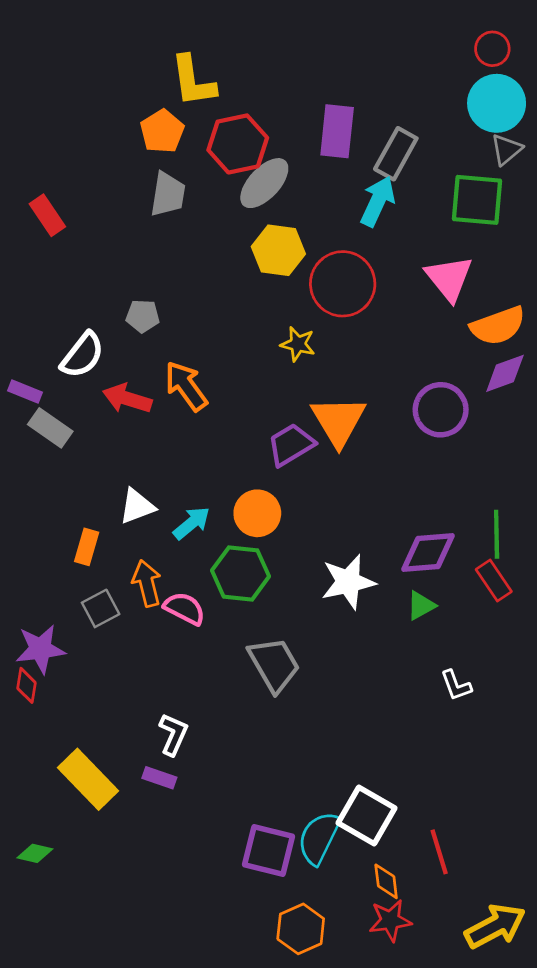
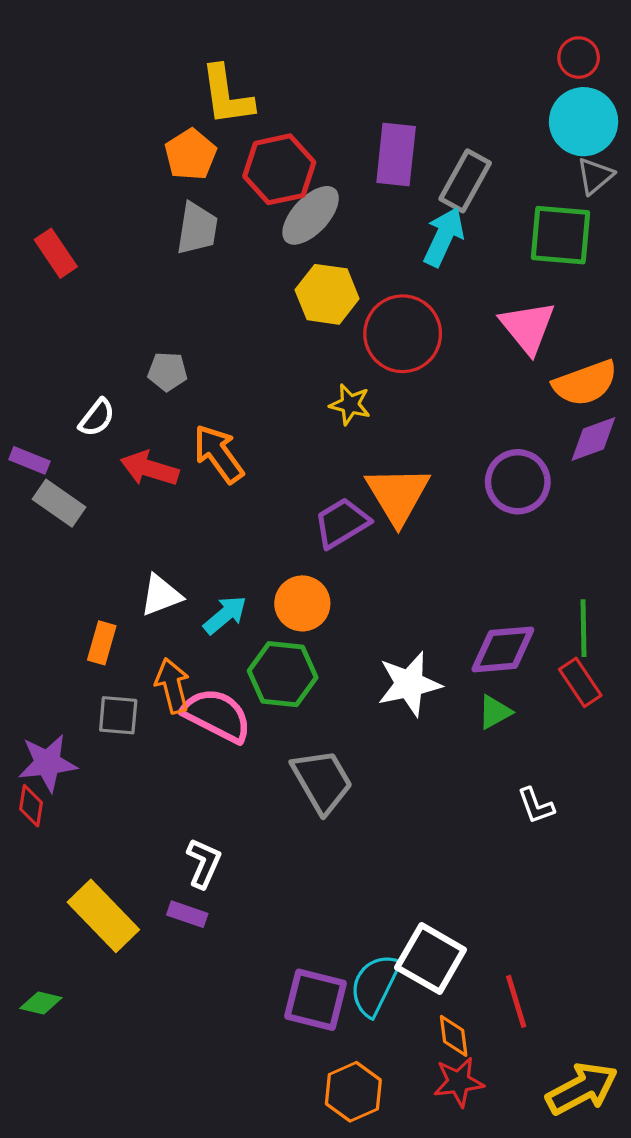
white semicircle: (82, 355) -> (97, 418), size x0.7
gray square: (101, 608) -> (118, 715), turned 33
pink semicircle: (185, 608) -> (217, 715), size x1.4

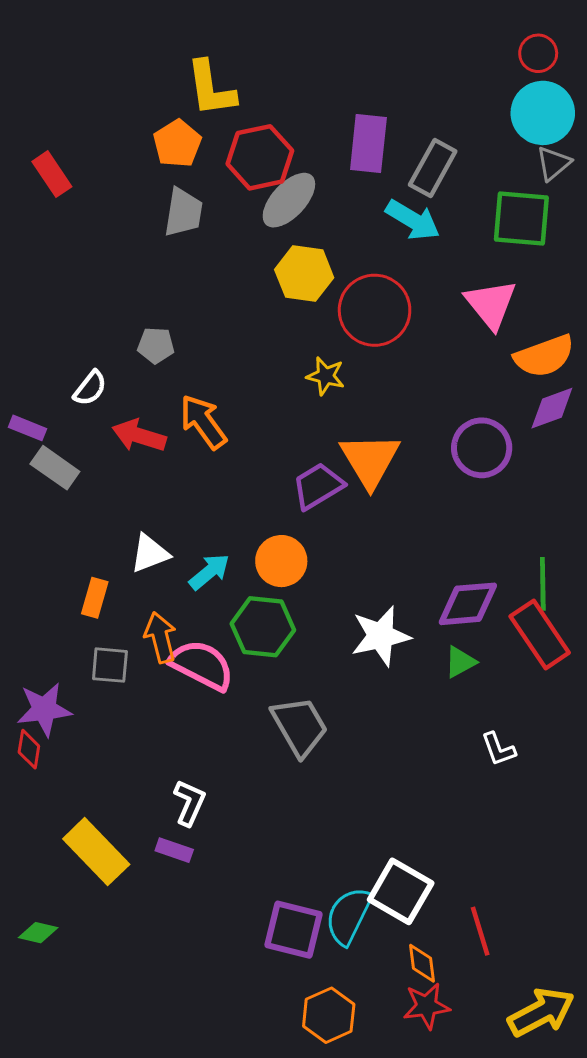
cyan arrow: (444, 237) -> (413, 220), turned 96
red rectangle: (56, 253) -> (52, 174), moved
red rectangle: (580, 682) -> (540, 634), size x1.5

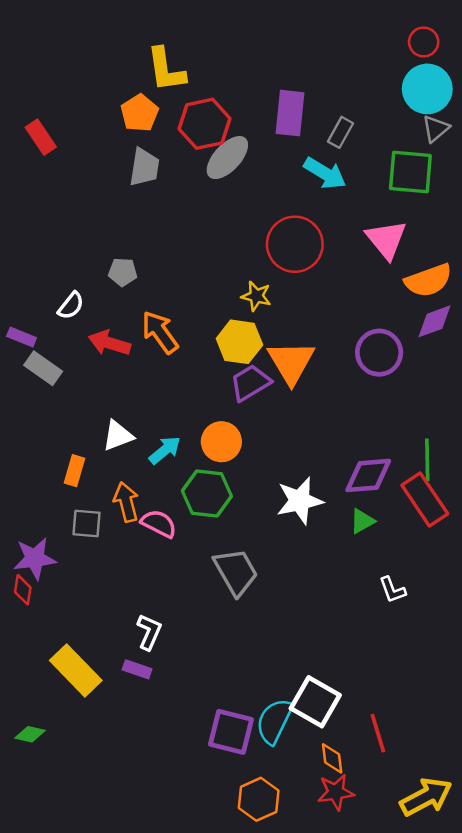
gray rectangle: (433, 168) -> (341, 132), size x0.7
yellow hexagon: (304, 274) -> (239, 342), moved
pink semicircle: (202, 665) -> (159, 524), size x0.7

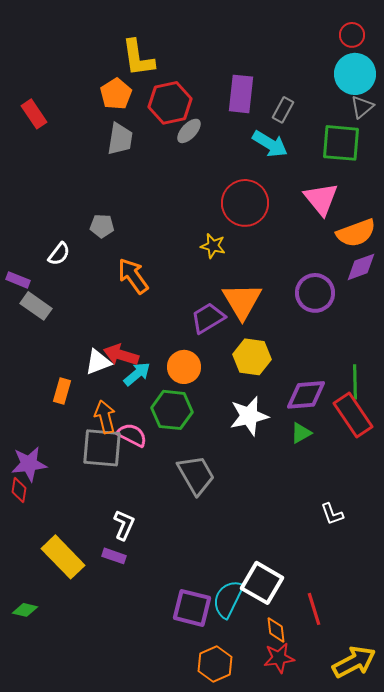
gray ellipse: (227, 158) -> (189, 131), size x0.7
yellow hexagon: (239, 342) -> (252, 357), moved
red arrow: (109, 343) -> (121, 355), moved
gray square: (87, 524) -> (102, 448), moved, size x1.6
white L-shape: (392, 590) -> (332, 514), moved

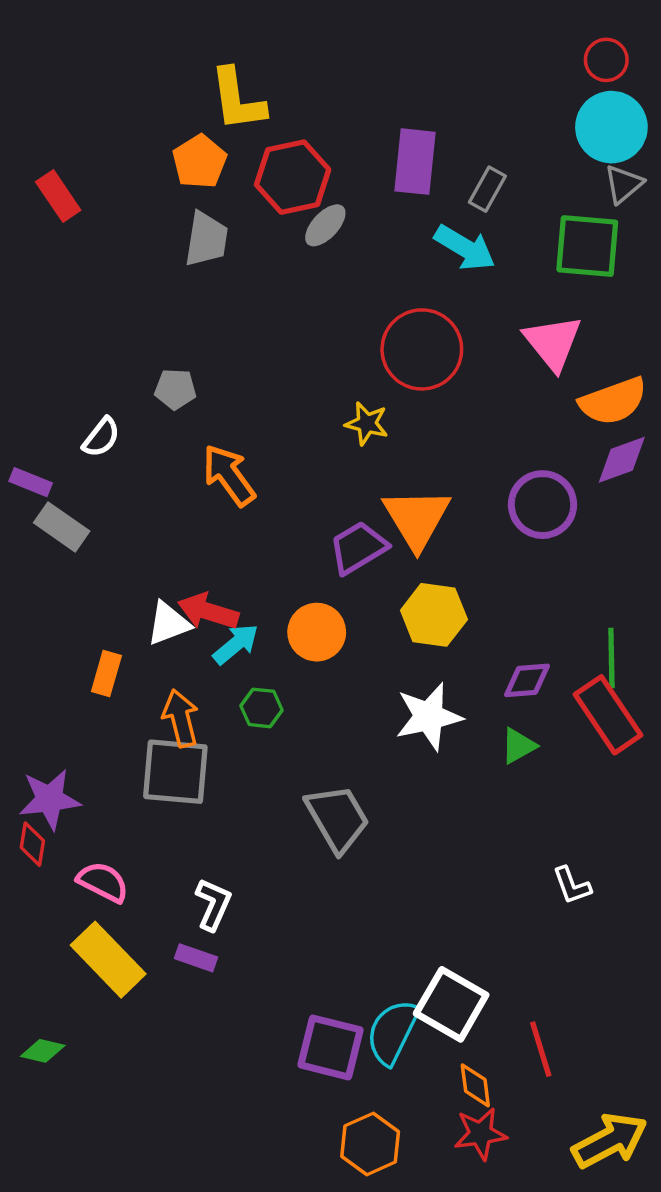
purple diamond: (306, 395) -> (527, 680), size x0.7
green hexagon: (172, 410) -> (262, 708), moved, size x0.6
pink semicircle: (132, 435) -> (103, 882), moved

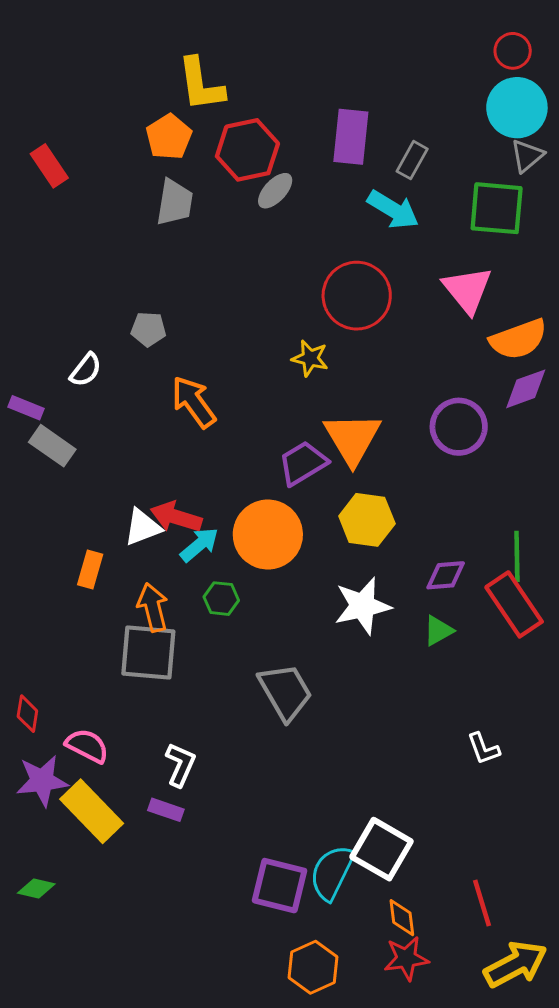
orange circle: (317, 632) -> (268, 535), size x1.4
purple star: (50, 799) -> (42, 781), moved
red line: (541, 1049) -> (482, 903), moved

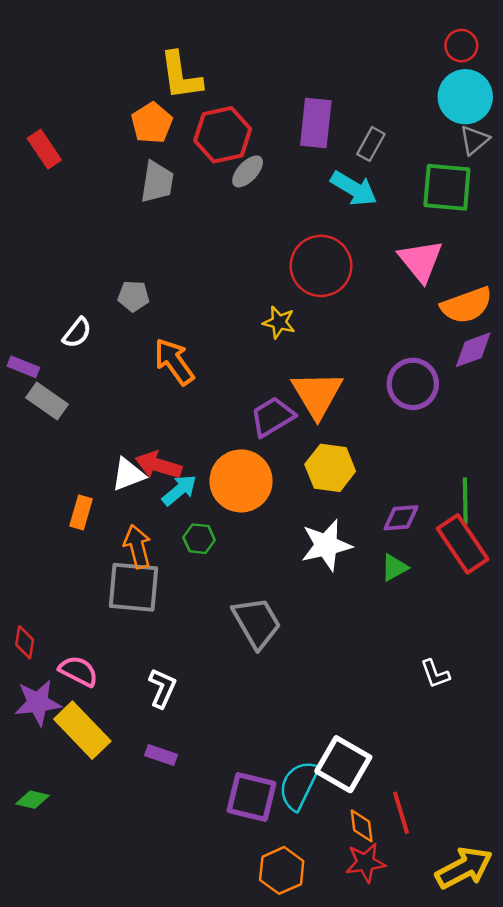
purple rectangle: (166, 810) -> (161, 755), moved
red line: (482, 903) -> (401, 813), moved

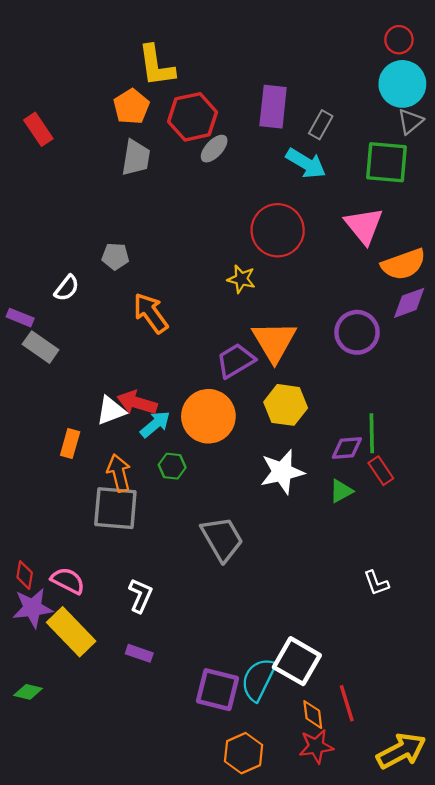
green line: (465, 501) -> (372, 433), moved
red rectangle: (463, 544) -> (381, 471), moved, size x0.6
red diamond: (25, 642) -> (25, 575), moved

